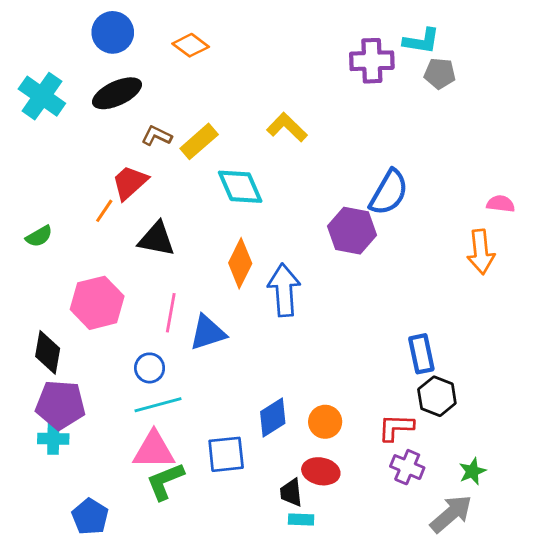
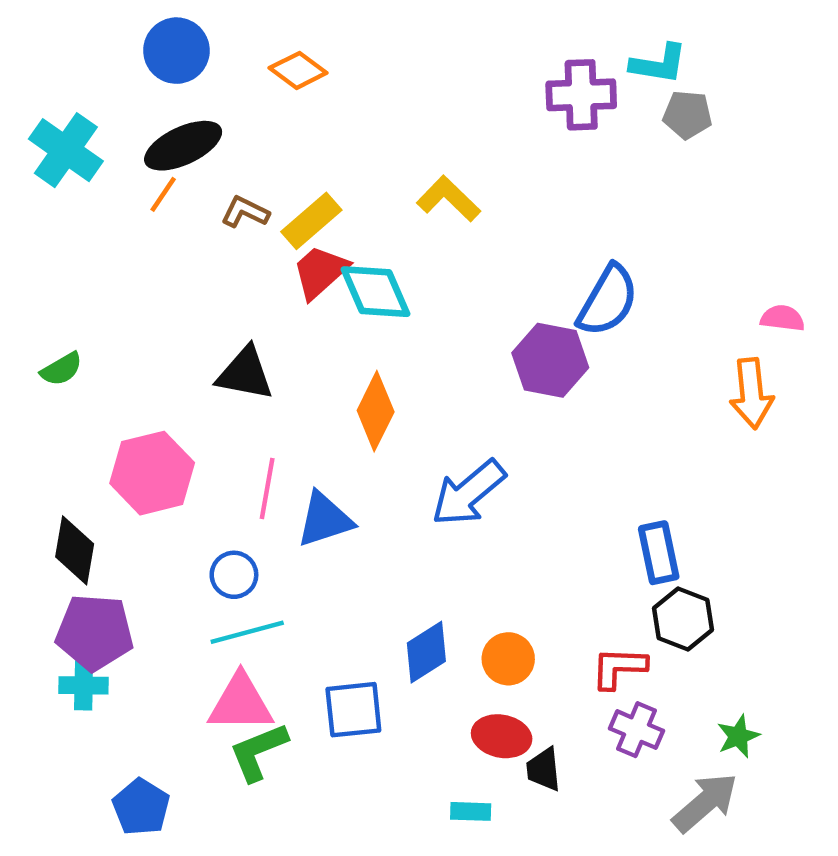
red trapezoid: (130, 182) -> (320, 272), moved
orange line: (104, 211) -> (163, 194), moved
blue arrow: (284, 290) -> (468, 493), moved, turned -126
black trapezoid: (291, 493) -> (544, 769), moved

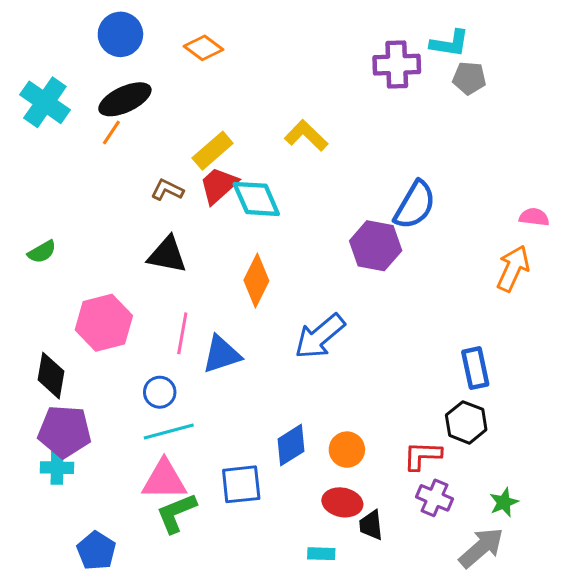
brown L-shape: (245, 212) -> (167, 190), moved
orange arrow: (752, 393) -> (513, 268), turned -150
blue rectangle: (659, 553) -> (475, 368), moved

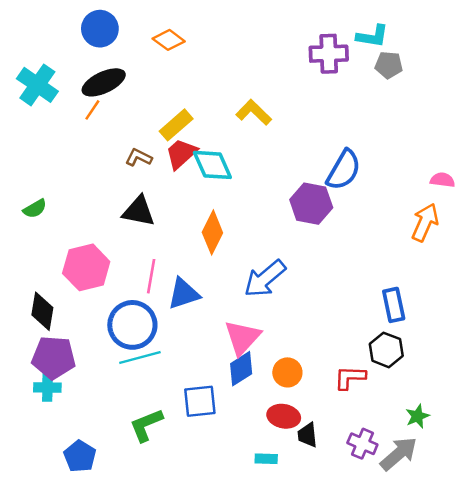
blue circle: (160, 392) -> (132, 325), size x1.8
pink triangle: (164, 480) -> (242, 337), moved, turned -48
purple cross: (434, 498) -> (362, 444), moved

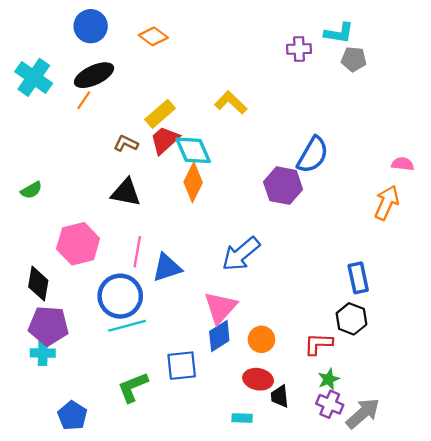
purple cross: (329, 54) -> (299, 49), size x0.7
orange diamond: (212, 232) -> (193, 182), moved
green star: (417, 416) -> (329, 379), moved

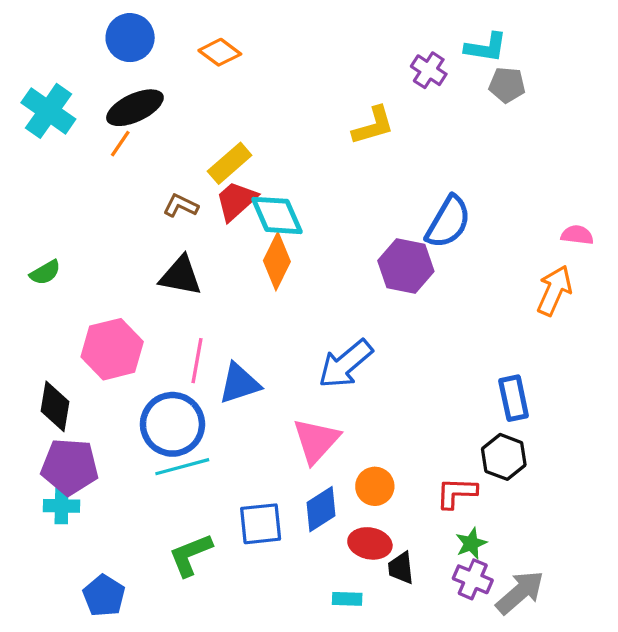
purple cross: (299, 49) -> (429, 70), turned 35
yellow L-shape: (231, 102) -> (373, 126), moved, turned 120
blue diamond: (219, 336) -> (321, 509), moved

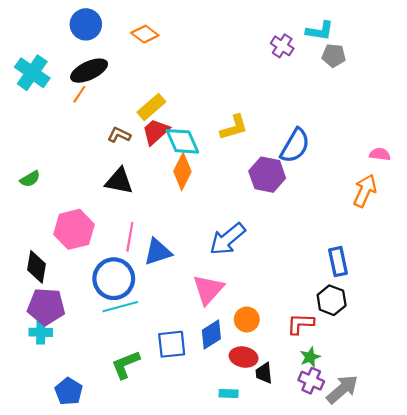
yellow L-shape: (373, 126) -> (234, 127), moved

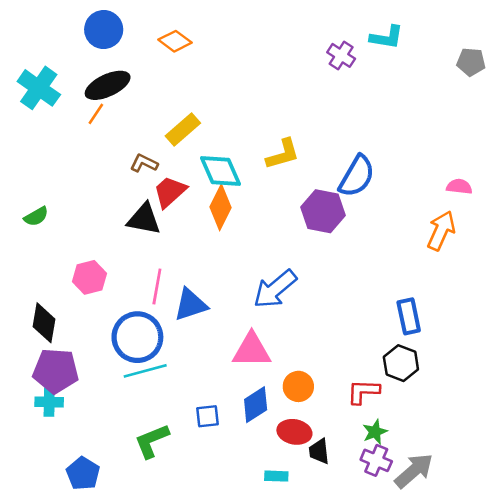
gray pentagon: (334, 56) -> (471, 62), moved
red trapezoid: (156, 132) -> (170, 192), moved
pink hexagon: (74, 229) -> (89, 277), size x0.7
pink triangle: (208, 289) -> (252, 350), turned 48
blue square: (172, 344) -> (208, 416), size x0.7

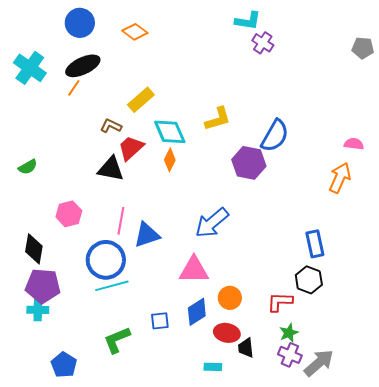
cyan L-shape: (387, 37) -> (248, 21), moved
orange diamond: (220, 207) -> (170, 160), size x0.7

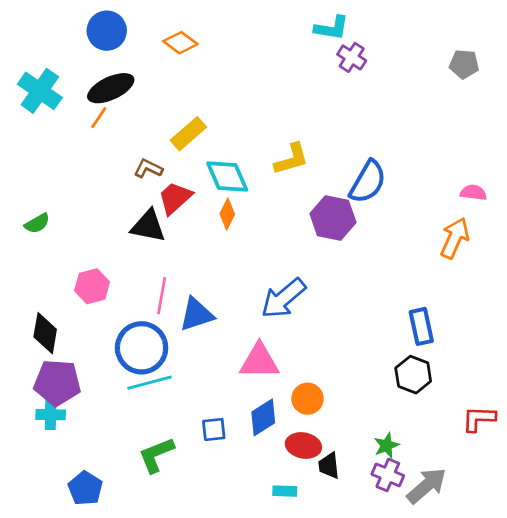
gray pentagon: (363, 48) -> (464, 64), moved
red L-shape: (280, 302) -> (479, 419), moved

